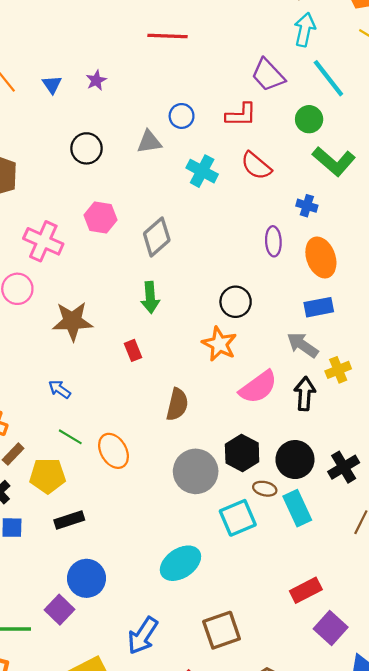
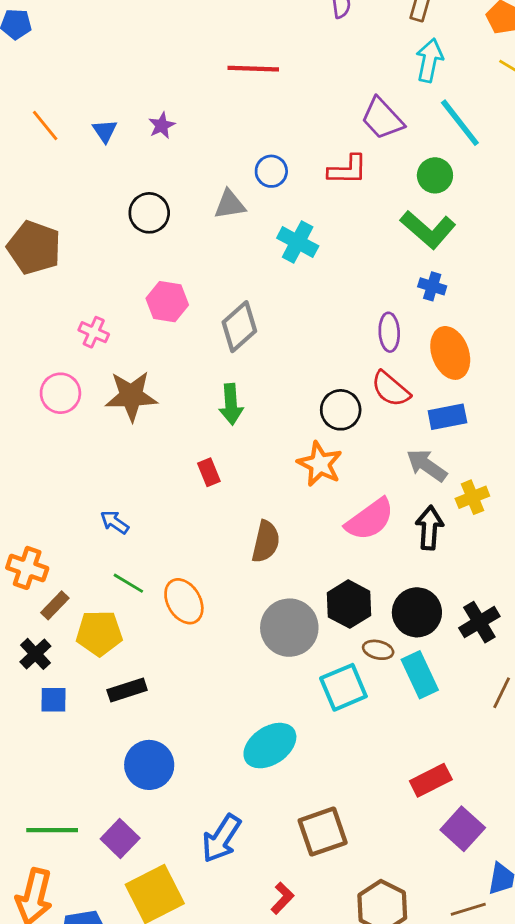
green L-shape: (334, 161) -> (428, 229), moved
red semicircle: (256, 166) -> (391, 389), moved
pink cross: (43, 241) -> (94, 332), size x0.6
brown star: (72, 321) -> (131, 396), moved
purple square: (59, 610) -> (120, 838), moved

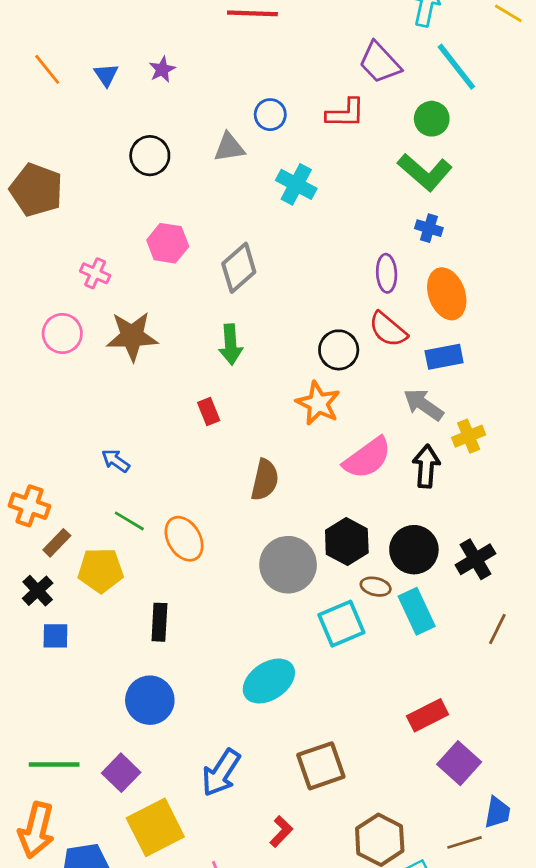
black rectangle: (127, 690) -> (159, 622), moved, turned -69

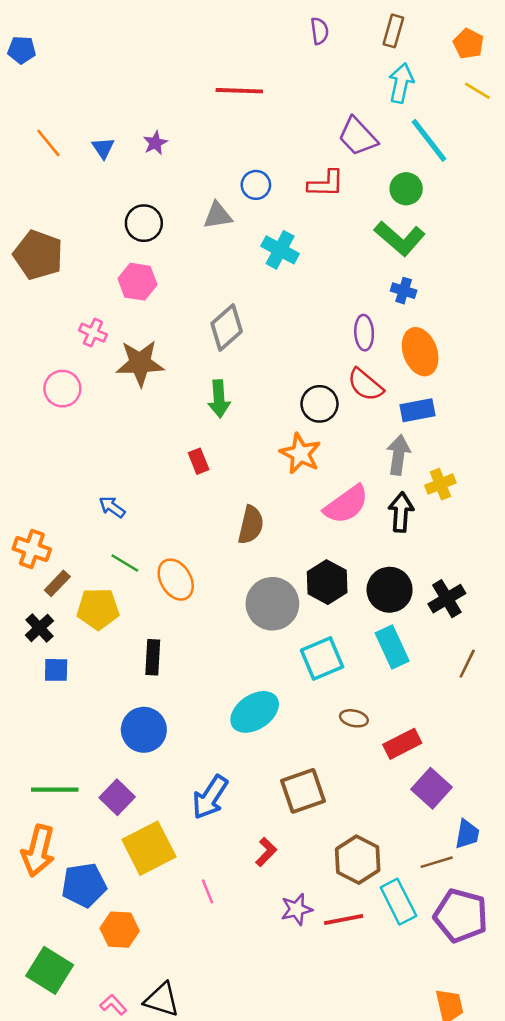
pink hexagon: (168, 243) -> (137, 282), moved
brown star: (132, 336) -> (140, 363), moved
gray arrow: (423, 405) -> (398, 455), turned 63
brown ellipse: (376, 587) -> (354, 718), moved

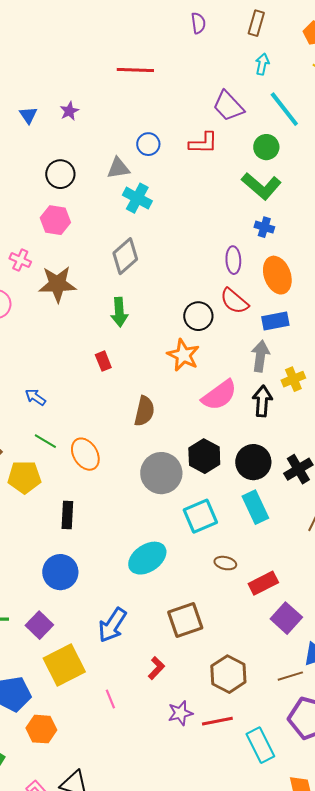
cyan arrow: (401, 83) -> (262, 64), size x0.7
cyan cross: (280, 250) -> (137, 198), moved
cyan rectangle: (398, 902) -> (260, 745), moved

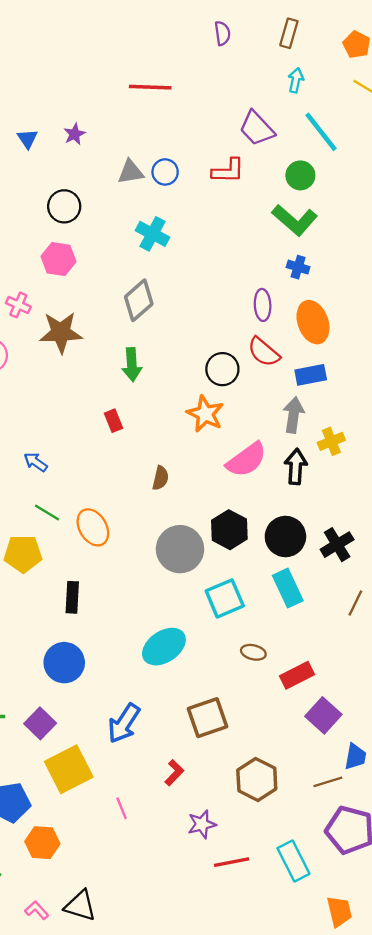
gray triangle: (118, 168) -> (131, 172), moved
brown semicircle: (144, 411) -> (161, 478), size x0.7
red line: (217, 721) -> (232, 862), moved

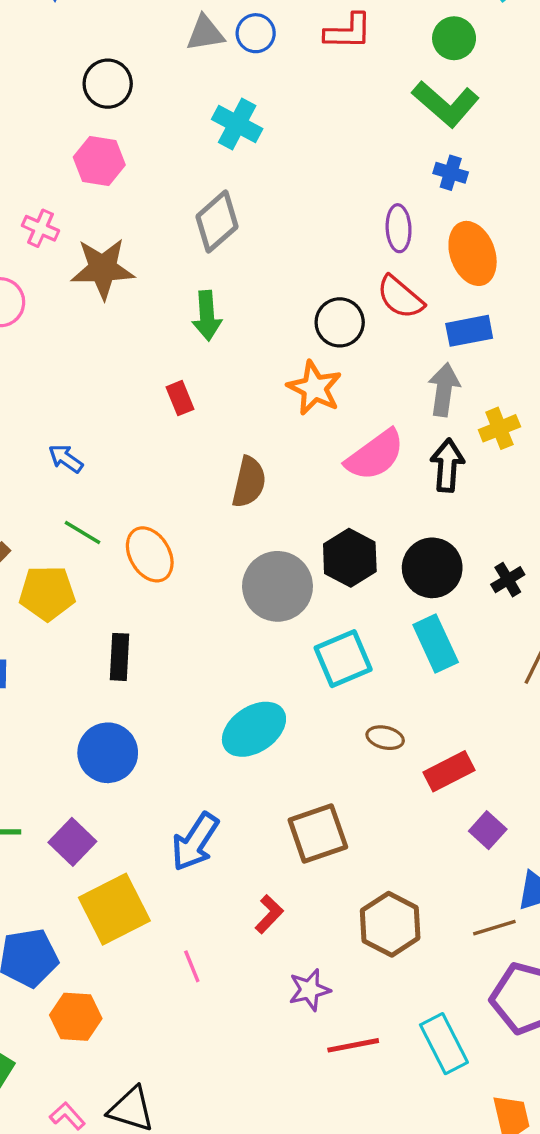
brown semicircle: (161, 478) -> (249, 482), size x1.4
black cross: (337, 545) -> (508, 580), size x0.7
purple square: (323, 715) -> (488, 830), size x0.7

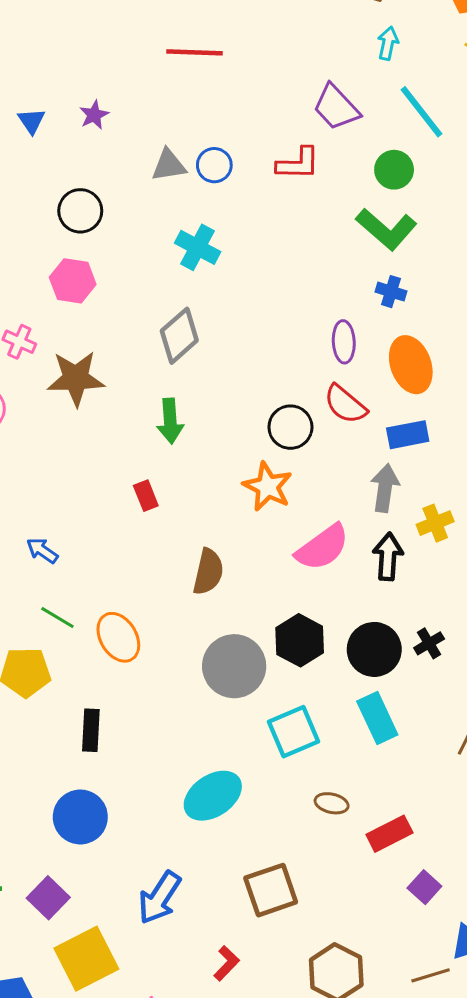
black cross: (508, 580) -> (429, 643), moved

